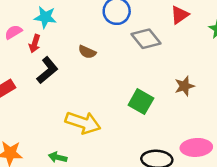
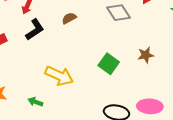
brown semicircle: (87, 52) -> (69, 18), turned 120

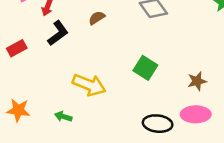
brown star: (146, 55) -> (197, 81), moved

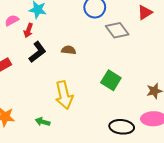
brown semicircle: (97, 18) -> (69, 50), moved, turned 40
yellow arrow: (89, 85) -> (64, 95), turned 56

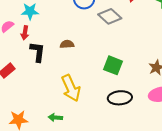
black L-shape: (37, 52) -> (38, 52), turned -35
black ellipse: (122, 127) -> (120, 98), moved

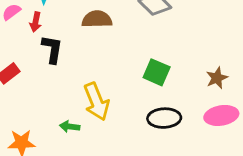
brown semicircle: (67, 44) -> (97, 19), moved, size x1.5
green arrow: (55, 118) -> (70, 127), moved

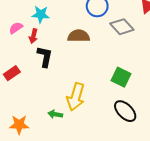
yellow arrow: (96, 102) -> (76, 97), turned 36
black ellipse: (164, 118) -> (125, 111), turned 45

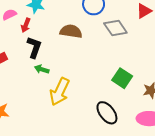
green square: (121, 77) -> (122, 78), moved
green arrow: (55, 114) -> (42, 69), moved

